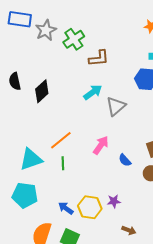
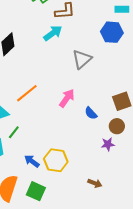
cyan arrow: (93, 92) -> (53, 33), moved
green line: (63, 163) -> (14, 132), moved, turned 40
purple star: (114, 201) -> (108, 144), moved

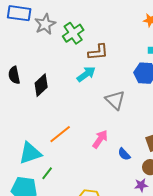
gray triangle: (82, 59) -> (115, 100), turned -35

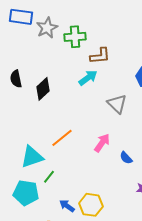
green cross: (73, 33) -> (75, 37), turned 30

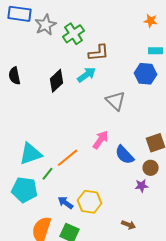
green cross: (75, 37) -> (74, 34), turned -30
black diamond: (43, 89) -> (57, 81), moved
orange line: (62, 138) -> (68, 158), moved
blue semicircle: (126, 158) -> (125, 155), size x1.5

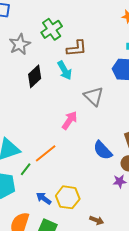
gray star: (46, 25) -> (20, 44), moved
cyan arrow: (87, 75) -> (65, 70), turned 96
pink arrow: (101, 140) -> (70, 120), moved
brown arrow: (129, 225) -> (97, 220), moved

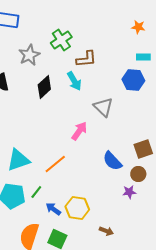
green line: (26, 169) -> (36, 192), moved

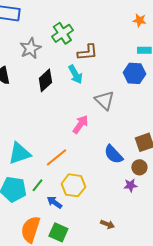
yellow hexagon: (77, 208) -> (73, 185), moved

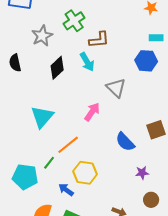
cyan triangle: (19, 153) -> (42, 117), moved, turned -30
brown circle: (139, 167) -> (151, 200), moved
green line: (37, 185) -> (49, 163), moved

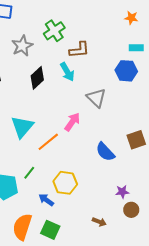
orange line: (68, 145) -> (48, 142), moved
purple star: (142, 173) -> (122, 192), moved

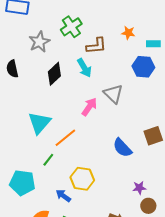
orange star: (131, 18) -> (128, 33), moved
pink arrow: (72, 122) -> (89, 107), moved
green line: (29, 173) -> (48, 160), moved

